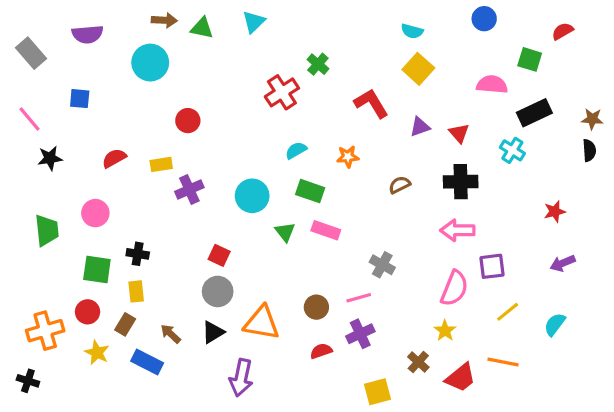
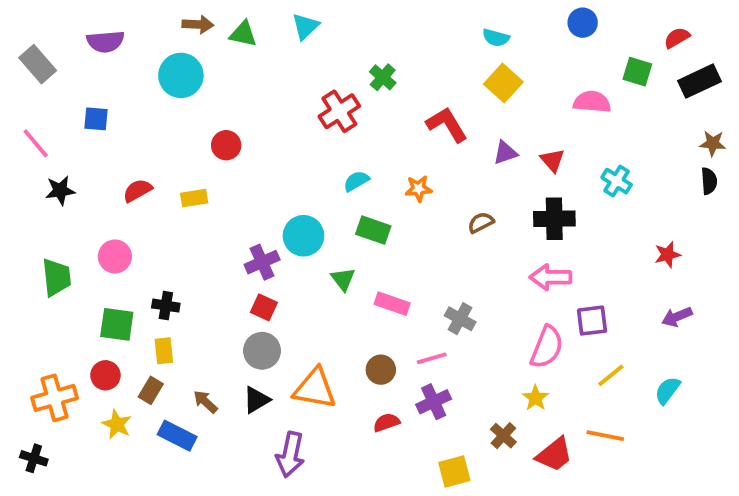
black rectangle: (534, 113) -> (700, 81), moved
purple cross: (189, 190) -> (262, 262), moved
pink rectangle: (326, 230) -> (392, 304), moved

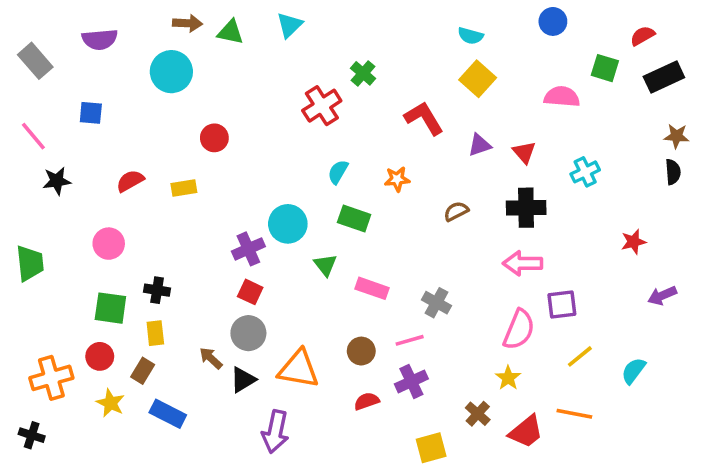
cyan semicircle: (356, 181) -> (338, 172), turned -30
cyan cross: (617, 181) -> (585, 172), turned 32
green trapezoid: (56, 277) -> (30, 263), moved
purple arrow: (677, 317) -> (662, 296), moved
brown arrow: (205, 402) -> (211, 358), moved

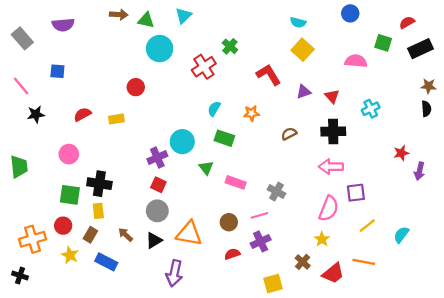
cyan circle: (171, 72) -> (160, 49), moved
black cross: (157, 290) -> (99, 184), size x1.5
purple arrow: (662, 296) -> (419, 171), moved, turned -54
brown arrow: (211, 358) -> (126, 235), moved

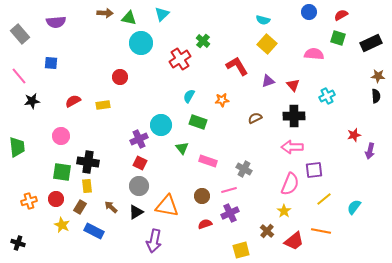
red semicircle: (407, 22) -> (341, 15), moved
orange cross: (32, 239) -> (29, 201), moved, size x0.7

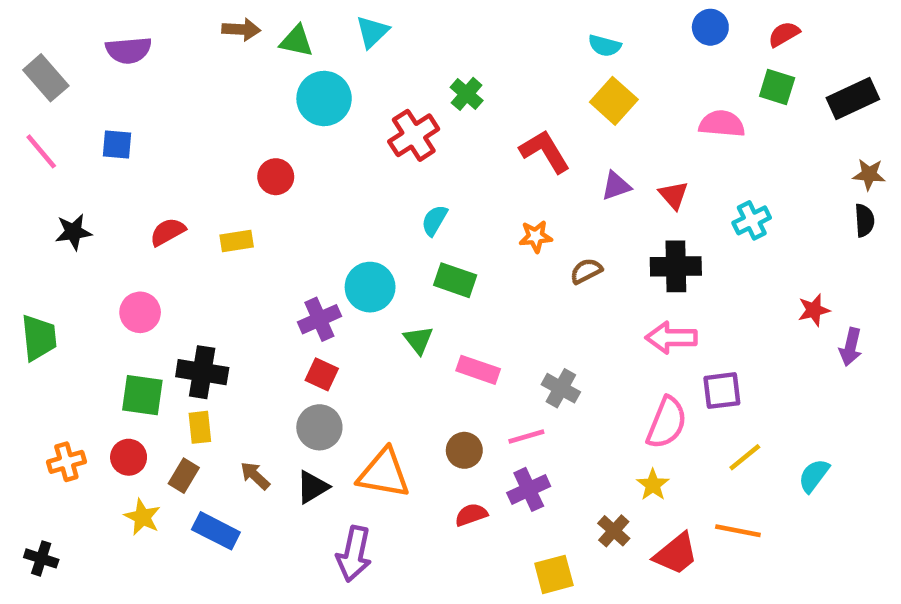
pink line: (19, 76) -> (41, 151), moved
orange star: (222, 100) -> (536, 236), moved

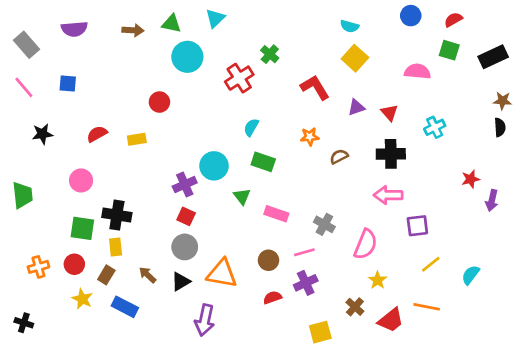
brown arrow: (241, 30) -> (133, 30), moved
pink semicircle: (667, 423) -> (366, 244), moved

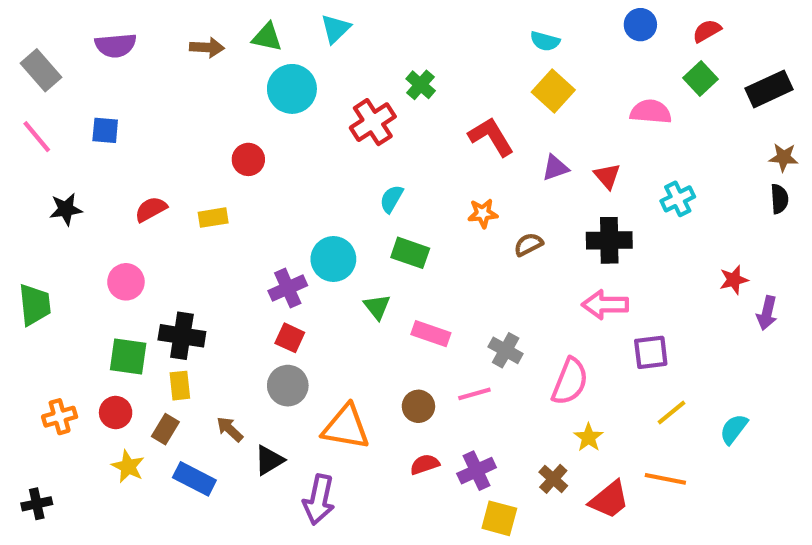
green square: (449, 50) -> (701, 79), turned 30
black triangle: (181, 282) -> (269, 460), moved
purple cross: (306, 283) -> (477, 471), moved
black cross: (24, 323) -> (37, 504), turned -30
yellow square: (320, 332) -> (499, 518), turned 30

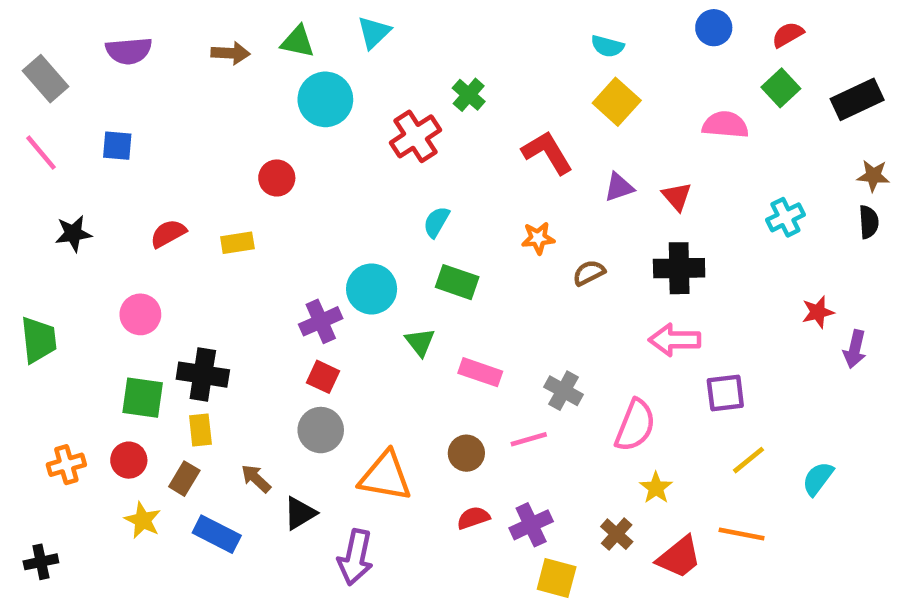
cyan cross: (678, 199) -> (785, 217), moved

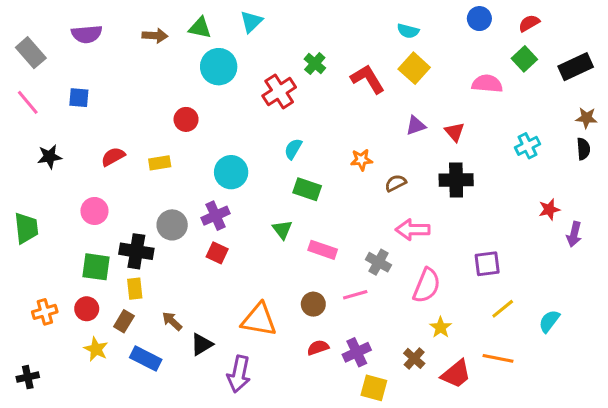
red L-shape: (547, 153) -> (368, 79), moved
cyan circle: (372, 289) -> (231, 172), moved
pink arrow: (674, 340) -> (413, 230), moved
gray circle: (321, 430) -> (172, 225), moved

